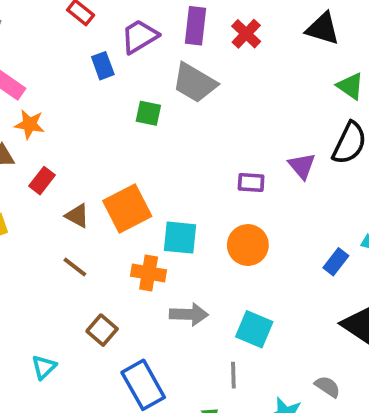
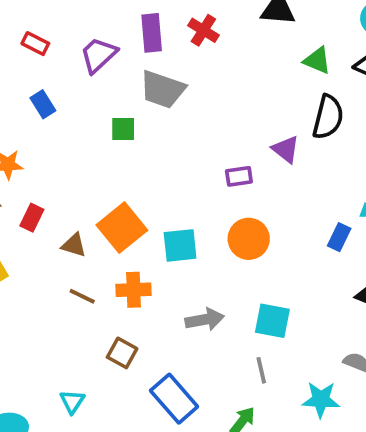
blue rectangle: (103, 66) -> (43, 104), moved
orange cross: (149, 273) -> (133, 290), moved

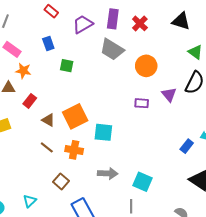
green square: (123, 129) -> (67, 66), moved
orange circle: (249, 239) -> (146, 66), moved

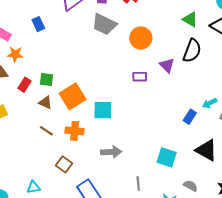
green square: (67, 66) -> (46, 80), moved
cyan square: (143, 182) -> (167, 157), moved
cyan triangle: (30, 201) -> (34, 187), turned 40

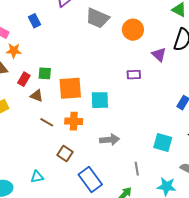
purple rectangle: (140, 77) -> (134, 75), moved
orange square: (73, 96) -> (70, 88), turned 30
brown triangle: (45, 103) -> (37, 96), moved

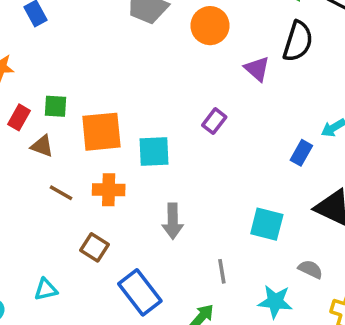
purple rectangle: (134, 75) -> (214, 121), moved, turned -48
gray arrow: (110, 140) -> (173, 221), turned 96

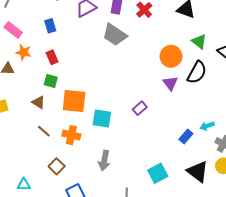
orange circle: (210, 26) -> (171, 56), moved
red rectangle: (19, 117) -> (52, 57), moved, turned -64
cyan square: (267, 224) -> (158, 173), turned 36

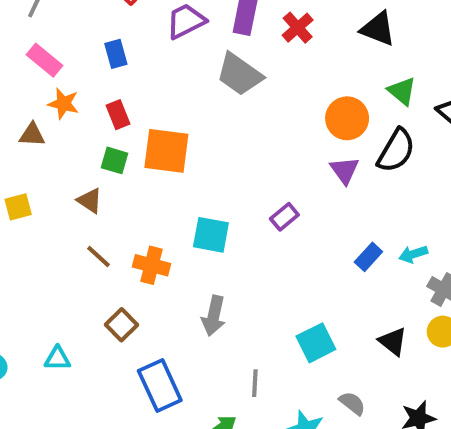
orange square: (74, 101) -> (166, 151), moved
blue rectangle: (186, 137) -> (368, 257), moved
black triangle: (198, 172) -> (393, 341), size x0.7

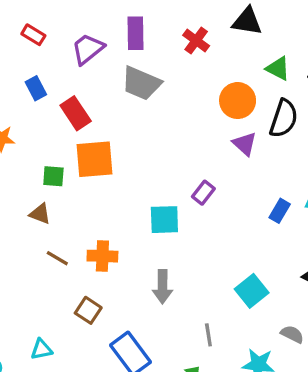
red cross: (298, 28) -> (196, 40), moved
red rectangle: (118, 115) -> (76, 113), moved, size x1.4
cyan square: (211, 235) -> (164, 220), moved

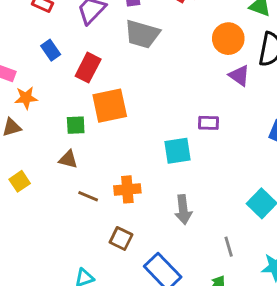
red rectangle: (76, 113) -> (88, 68), turned 68
purple rectangle: (203, 193) -> (209, 123), turned 60

